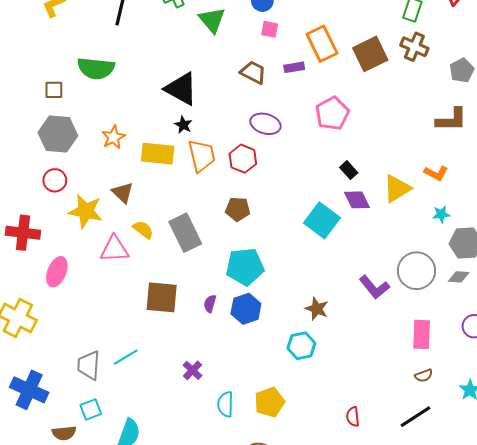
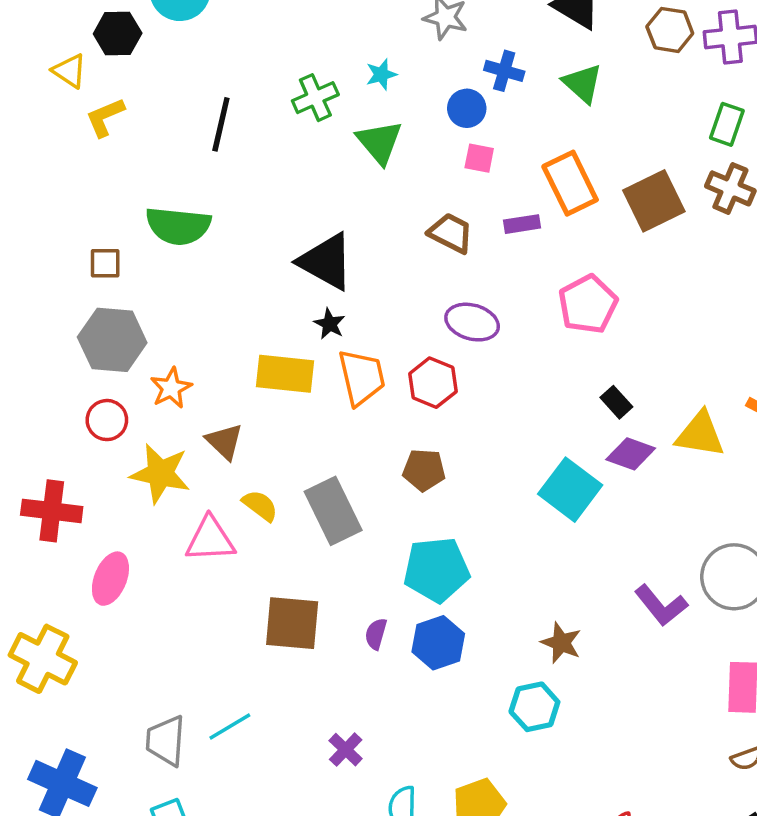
orange star: (113, 137) -> (171, 388), moved
yellow triangle: (397, 189) -> (700, 434), turned 40
purple diamond: (357, 200) -> (631, 454), turned -44

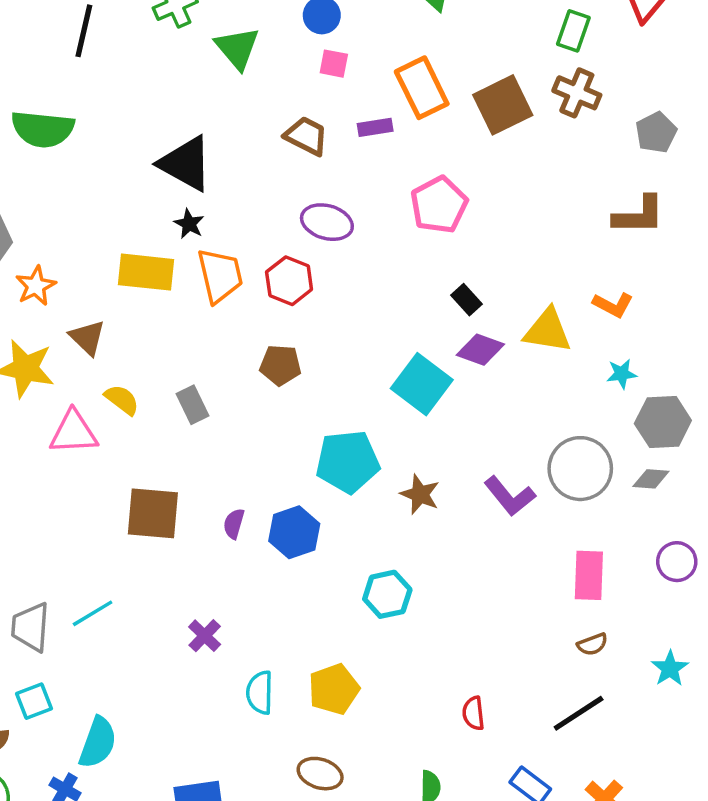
gray rectangle: (333, 511) -> (193, 405), size x0.6
cyan pentagon: (436, 570) -> (348, 462), moved
brown star: (561, 643) -> (420, 494), moved

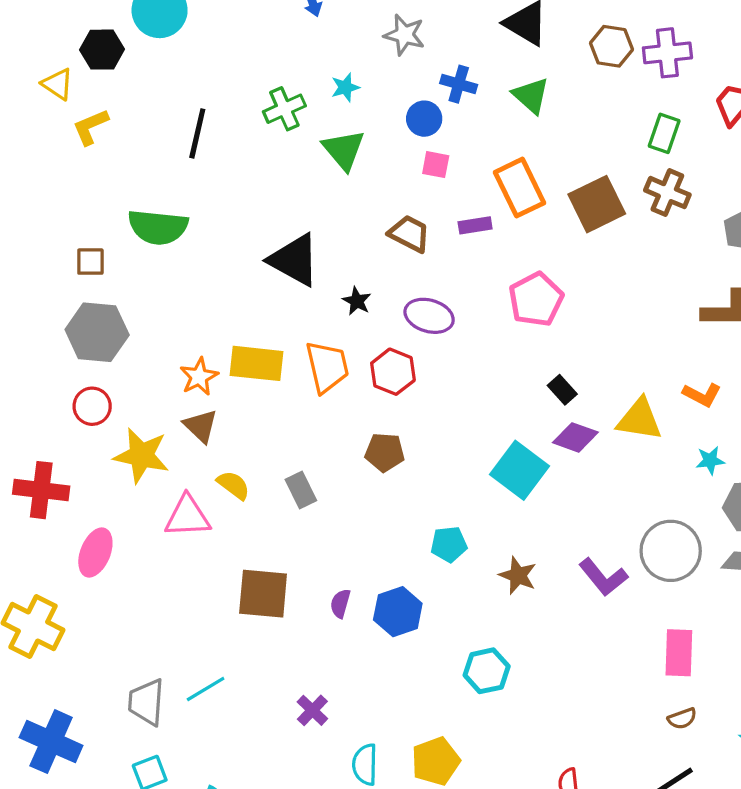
black star: (189, 224) -> (357, 301), moved
orange star: (36, 286) -> (199, 377), moved
cyan pentagon: (348, 462) -> (449, 544), size x0.6

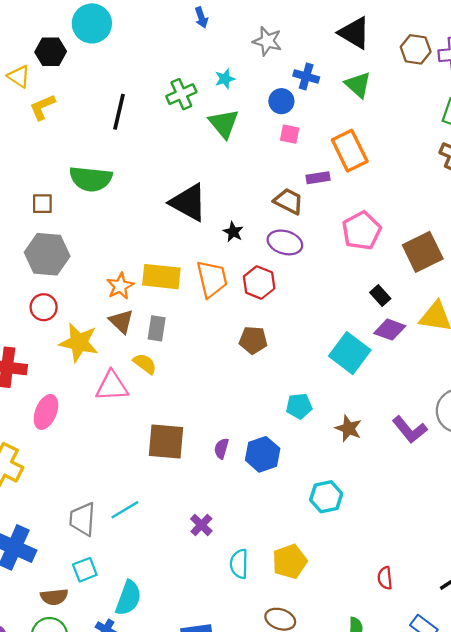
brown square: (597, 204) -> (423, 252), moved
brown trapezoid: (409, 234) -> (288, 201), moved
gray rectangle: (301, 490) -> (157, 328), moved, turned 35

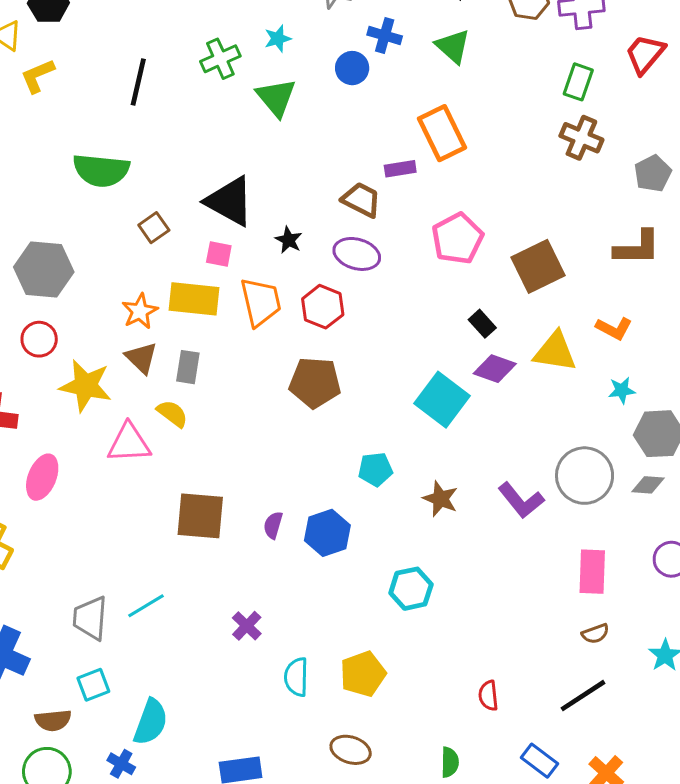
pink square: (290, 134) -> (219, 254), moved
brown square: (42, 204) -> (154, 228), moved, turned -35
brown pentagon: (253, 340) -> (315, 383), size x1.4

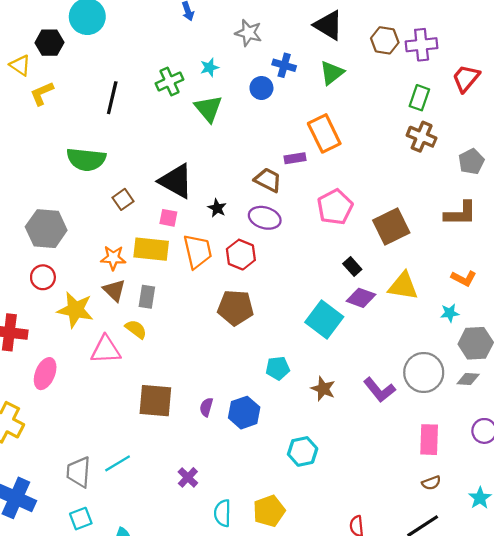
green triangle: (453, 46) -> (332, 73), turned 40
orange star: (140, 311) -> (113, 258), turned 30
orange L-shape: (614, 328) -> (464, 278), moved

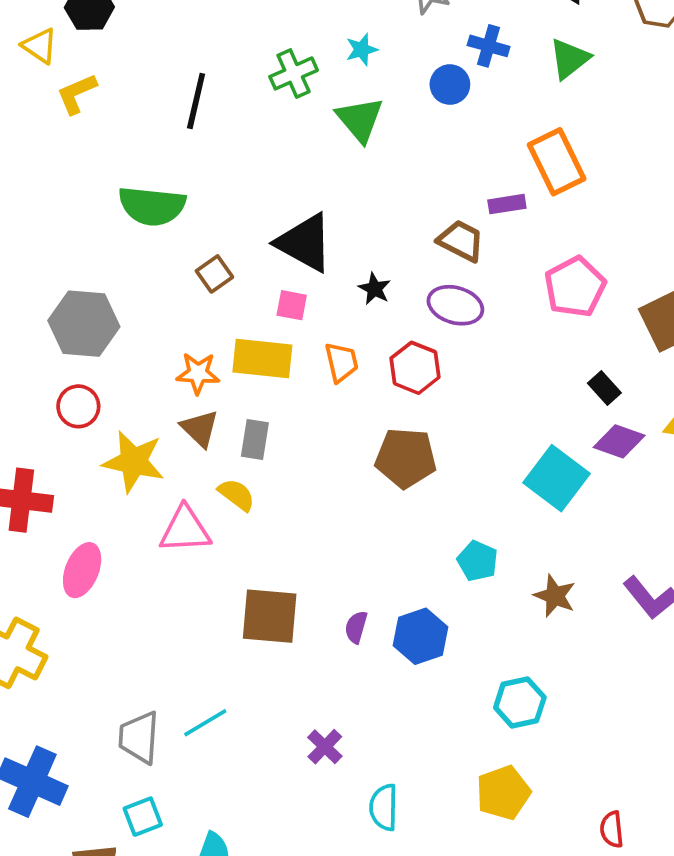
orange trapezoid: (198, 251) -> (341, 362), size x0.7
cyan pentagon: (278, 368) -> (478, 561), turned 30
yellow pentagon: (269, 511) -> (503, 793), moved

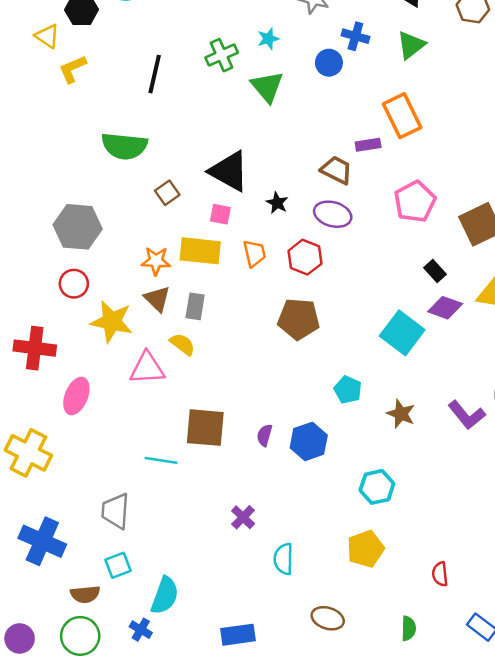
cyan line: (205, 723) -> (161, 460), moved, turned 40

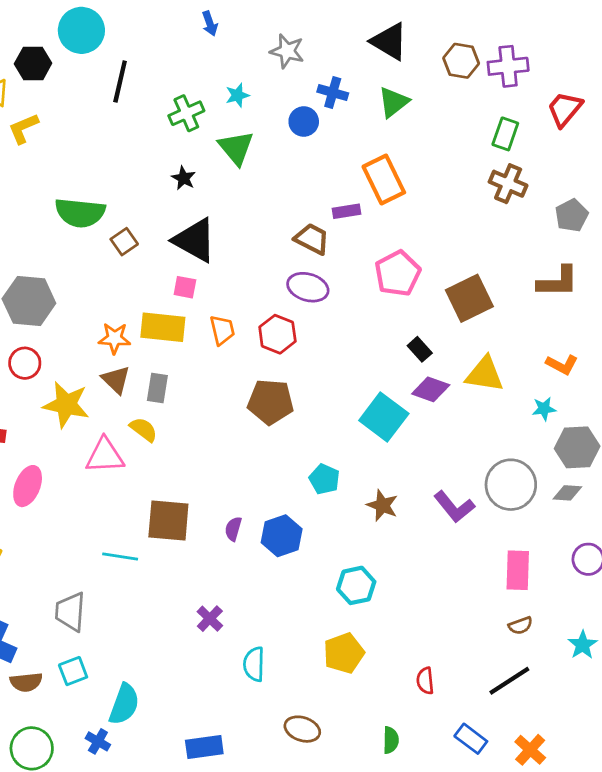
black line: (155, 74) -> (120, 81), moved
brown square: (167, 193) -> (124, 242), moved
black star: (277, 203) -> (184, 178), moved
brown semicircle: (85, 594) -> (26, 682), moved

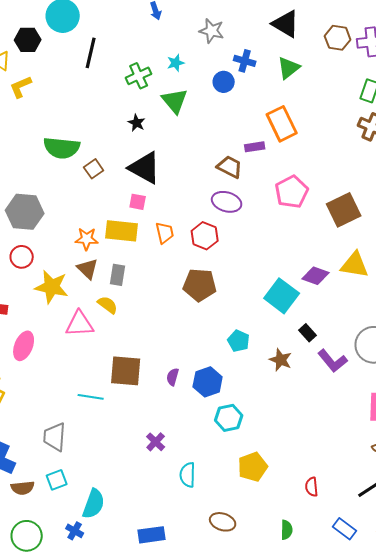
black rectangle: (420, 349) -> (308, 333), moved
cyan hexagon: (356, 585) -> (229, 418), moved

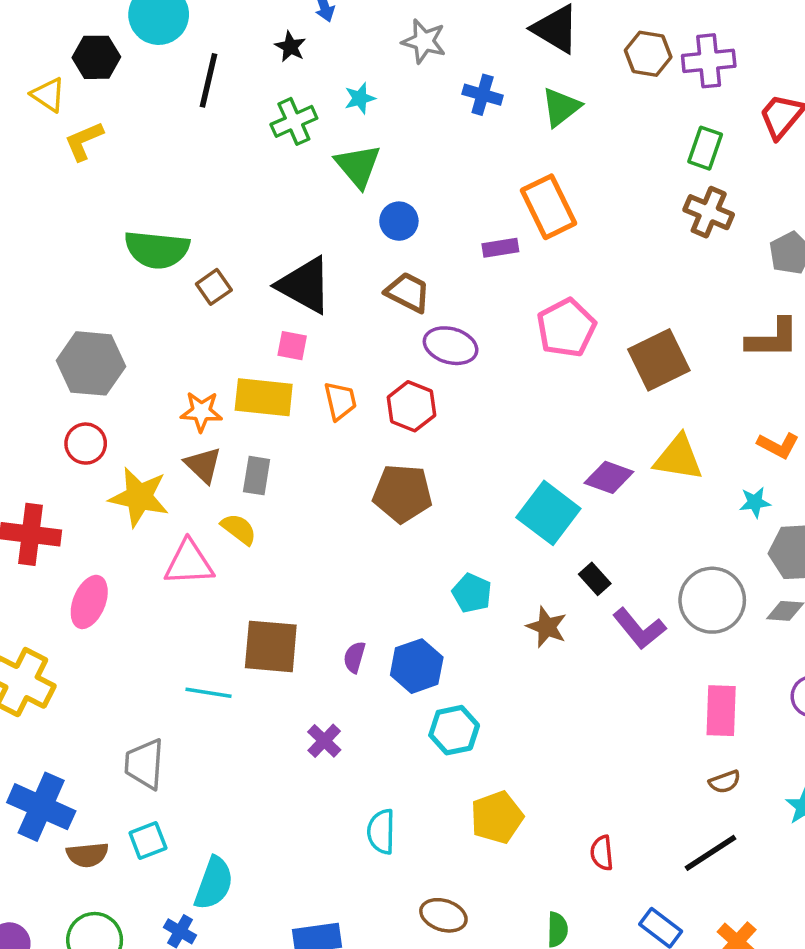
blue circle: (224, 82) -> (399, 221), moved
black star: (137, 123) -> (290, 47), moved
brown trapezoid: (230, 167) -> (408, 292), moved
purple cross: (156, 442) -> (324, 741), moved

